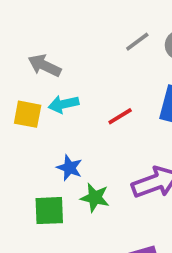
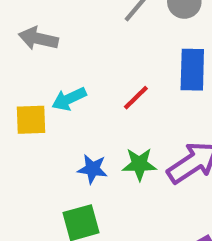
gray arrow: (44, 66) -> (38, 39), moved
green star: (95, 198) -> (139, 164), moved

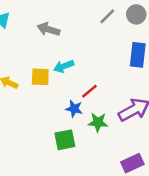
red line: (136, 98) -> (89, 91), moved
green star: (139, 164) -> (98, 122), moved

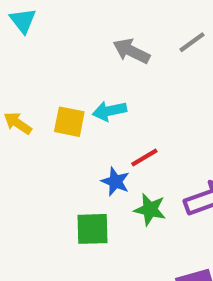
gray arrow: (48, 29) -> (131, 51), moved

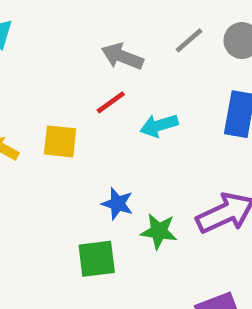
cyan arrow: (109, 111) -> (159, 125), moved
red line: (144, 157) -> (111, 102), moved

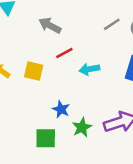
gray arrow: (122, 56) -> (50, 25), moved
green star: (159, 231) -> (82, 127), turned 30

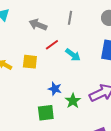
gray line: (112, 24) -> (70, 18), moved, turned -40
cyan arrow: (89, 69) -> (73, 55), turned -126

